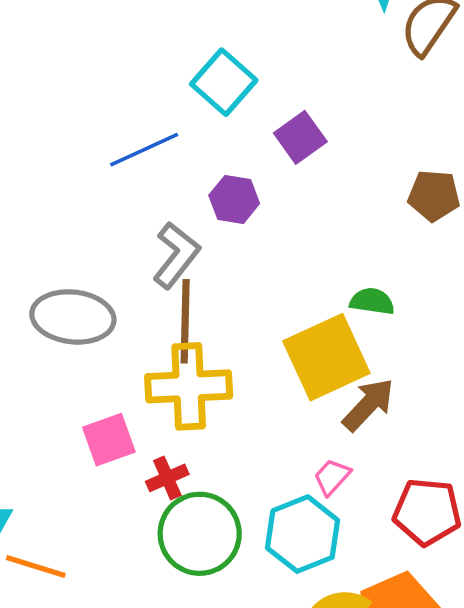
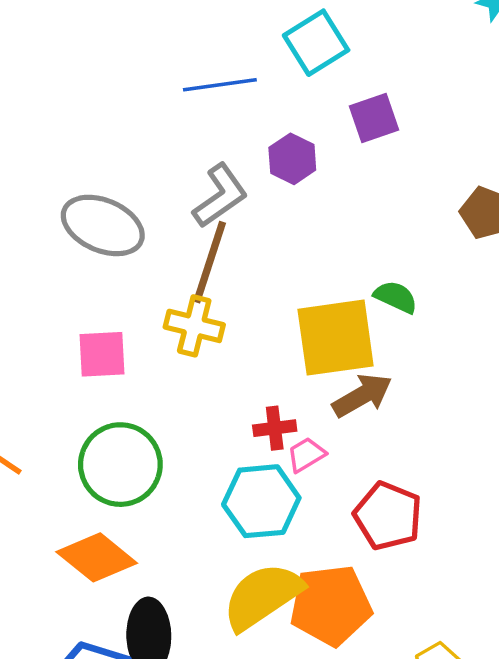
yellow cross: (189, 386) -> (194, 326), size x0.7
red cross: (167, 478) -> (275, 428), moved
green circle: (200, 534) -> (120, 465), moved

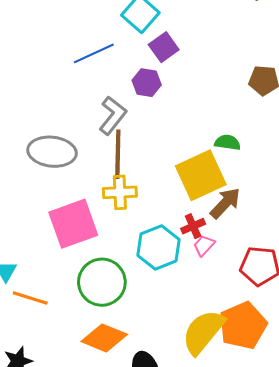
purple square: (374, 118) -> (164, 47), moved
pink square: (102, 354) -> (73, 224), size x1.6
red cross: (275, 428) -> (193, 226), moved
cyan hexagon: (261, 501) -> (159, 247), moved

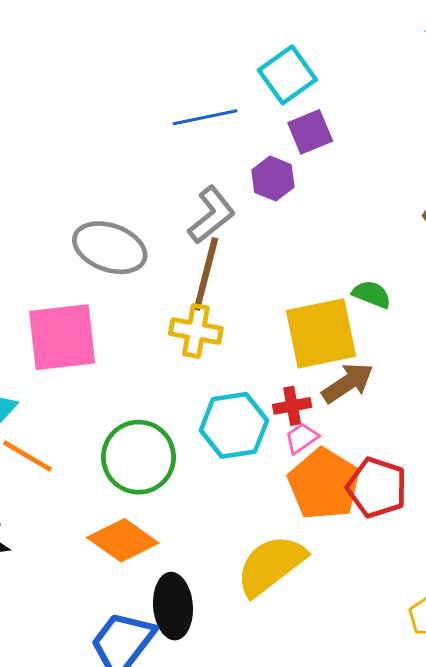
pink square: (73, 224) -> (62, 337), moved
orange pentagon: (243, 325) -> (324, 484), moved, turned -30

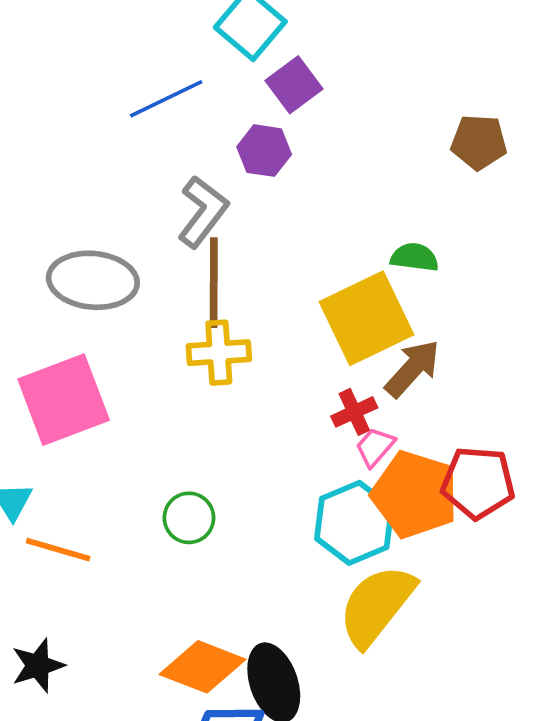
cyan hexagon: (234, 425) -> (354, 523), moved
green circle: (138, 457) -> (189, 518), size x0.6
orange diamond: (123, 540) -> (202, 667), moved

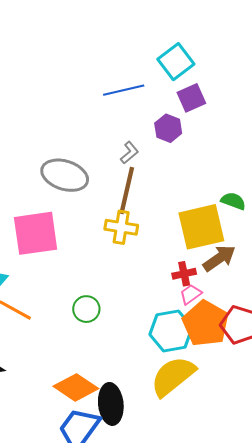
gray L-shape: (203, 212) -> (129, 153), size x0.6

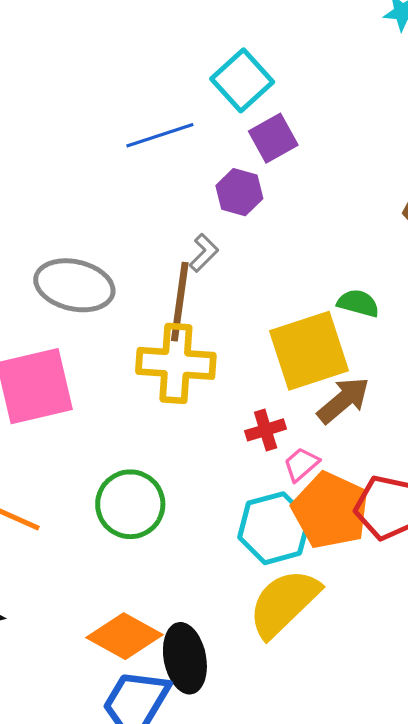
gray L-shape: (129, 153) -> (204, 253), moved
yellow cross: (121, 227) -> (176, 363), size x1.4
red cross: (184, 274) -> (266, 430), moved
green circle: (86, 309) -> (130, 504), size x1.5

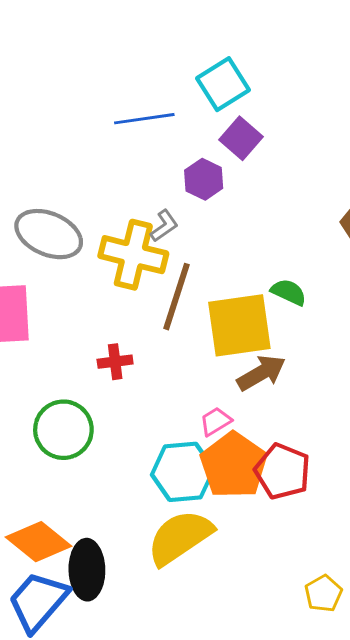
purple square: (273, 138) -> (241, 138), turned -30
brown line: (180, 302) -> (177, 297), moved
yellow cross: (176, 363) -> (133, 255), moved
red cross: (266, 430) -> (115, 362), moved

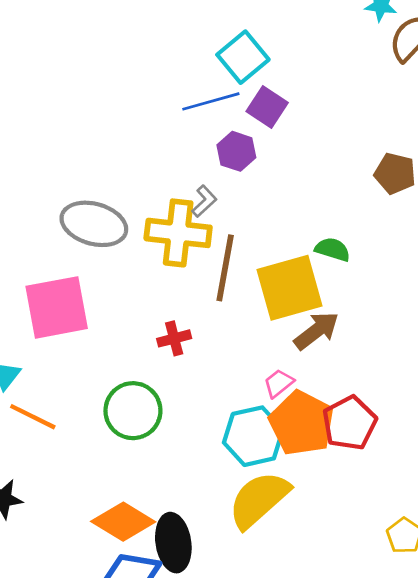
blue line: (144, 119) -> (211, 101), moved
red pentagon: (282, 471) -> (349, 423), turned 30

